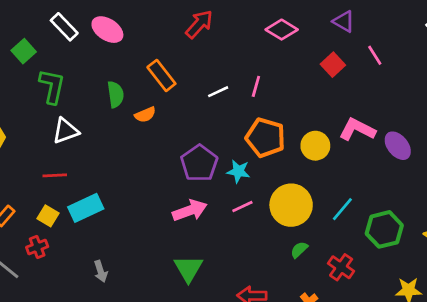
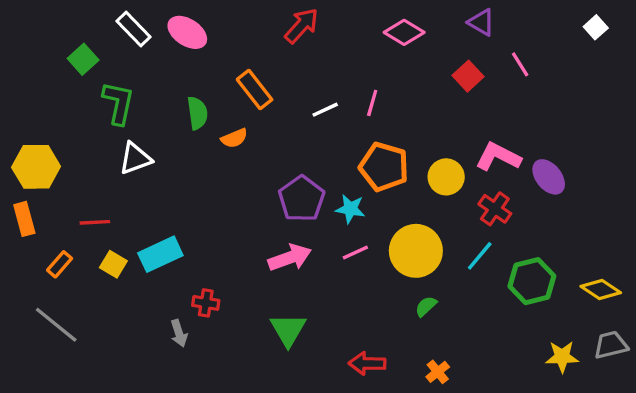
red line: (55, 175) -> (95, 222), moved
red cross: (37, 247) -> (206, 303), moved, turned 30
red cross: (341, 267) -> (495, 209), moved

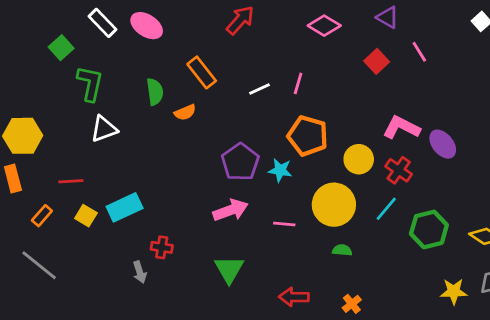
yellow circle: (446, 177) -> (359, 159), moved
pink line: (355, 253) -> (284, 224), moved, turned 30
green semicircle: (426, 306) -> (342, 250), turned 48

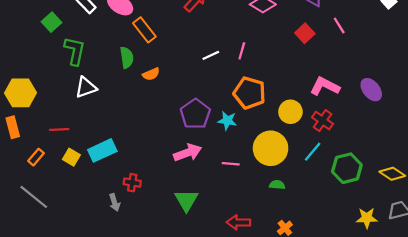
orange rectangle: (202, 72) -> (144, 30), moved
purple ellipse: (443, 144) -> (371, 90), moved

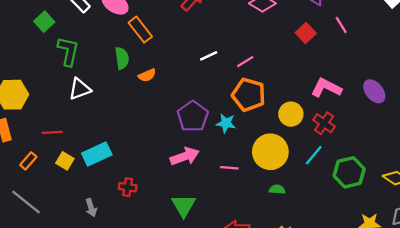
pink line: (242, 51) -> (245, 62), moved, turned 42
gray arrow: (115, 202) -> (91, 208), moved

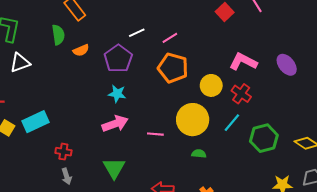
purple pentagon: (193, 116) -> (118, 59), moved
cyan star: (226, 123) -> (117, 94), moved
gray arrow: (91, 208) -> (67, 176), moved

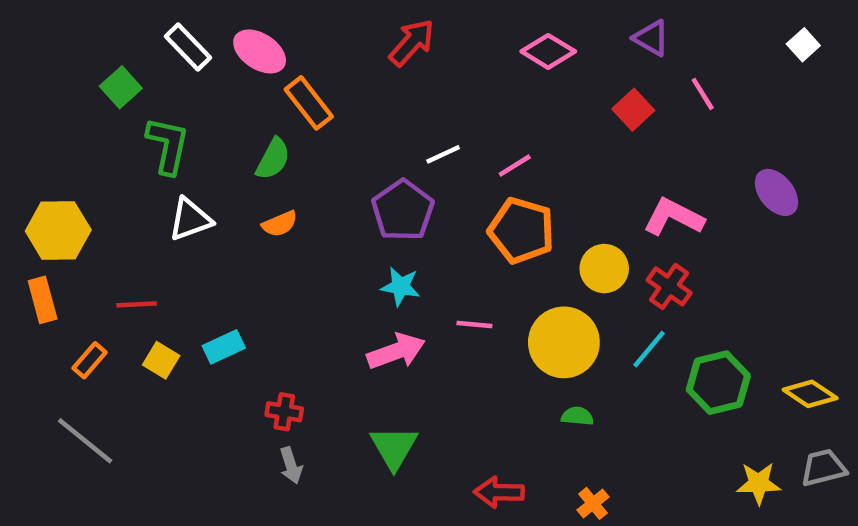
green semicircle: (58, 35) -> (273, 159), turned 36
orange semicircle: (81, 50) -> (280, 224), moved
purple ellipse: (287, 65) -> (776, 192), moved
cyan rectangle: (36, 122) -> (224, 347), size x0.7
pink line: (155, 134) -> (474, 324), moved

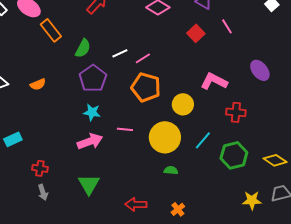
white line: (443, 154) -> (120, 53), moved
green semicircle: (273, 159) -> (83, 48), moved
red cross: (669, 286) -> (236, 112), moved, turned -30

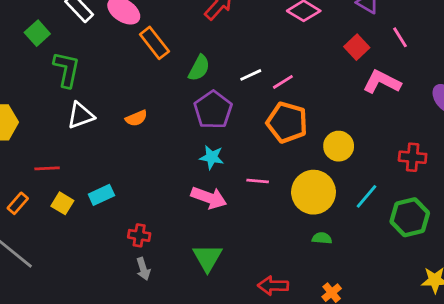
pink L-shape: (214, 81) -> (382, 82), moved
pink arrow: (90, 141) -> (209, 198), turned 40

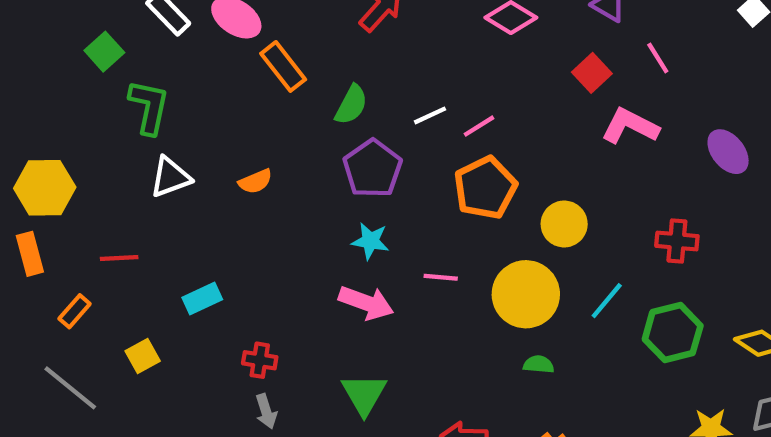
orange pentagon: (287, 122) -> (485, 188), turned 30
yellow square: (62, 203) -> (143, 356), moved, turned 30

